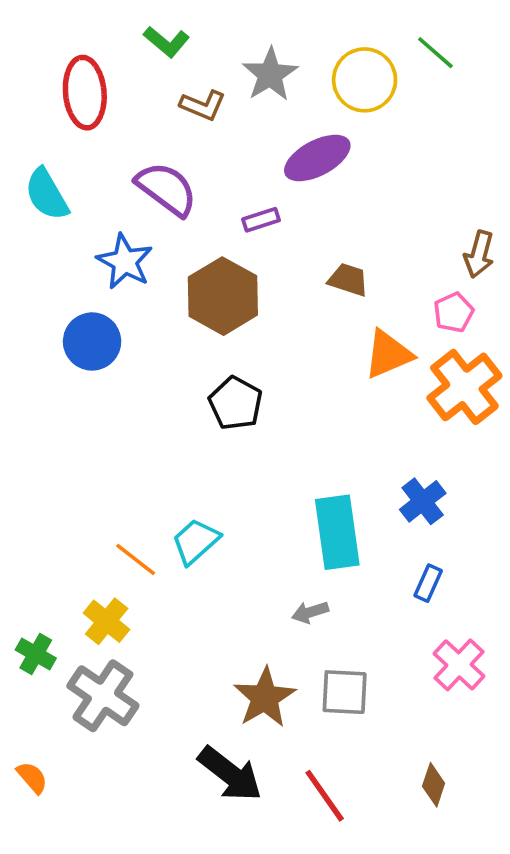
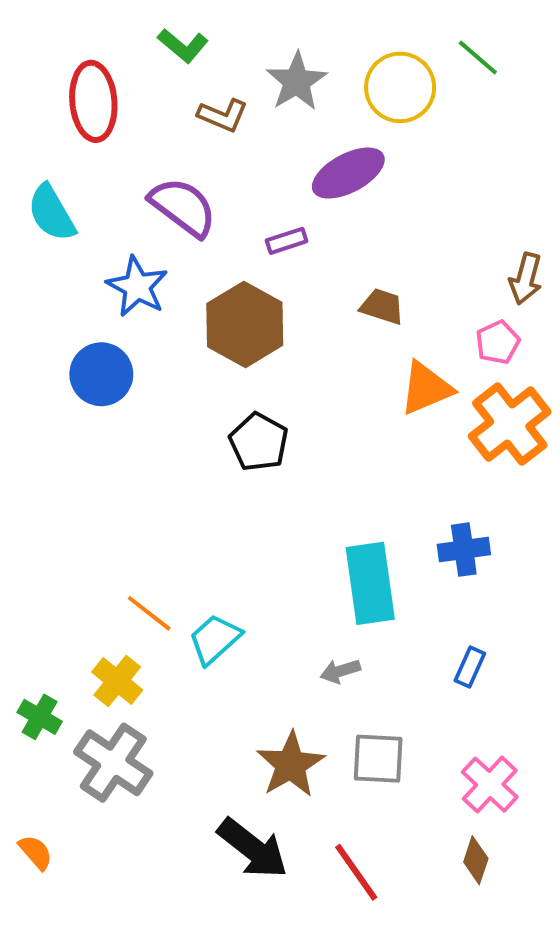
blue cross: (423, 501) -> (464, 550), turned 30
cyan trapezoid: (196, 541) -> (215, 639), moved
blue rectangle: (428, 583) -> (470, 667), moved
pink cross: (459, 665) -> (490, 785), moved

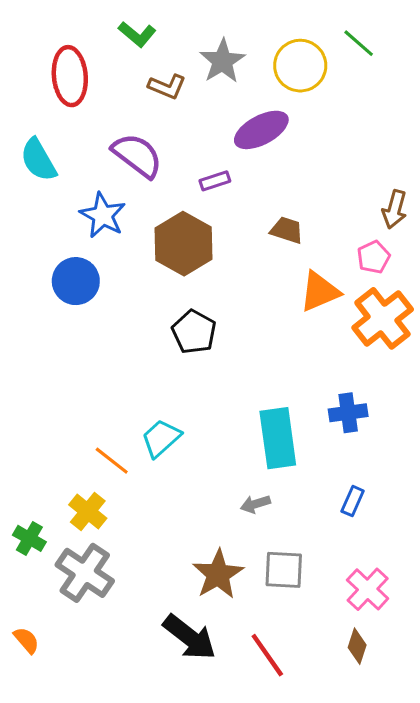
cyan trapezoid: (215, 639) -> (161, 438), moved

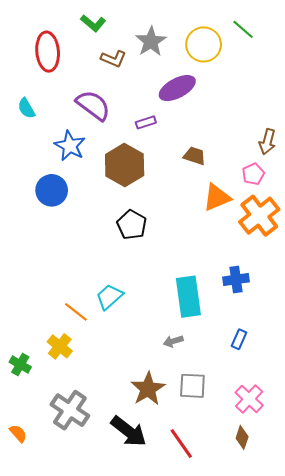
cyan semicircle: (38, 160) -> (26, 108), size x0.7
gray cross: (85, 573) -> (70, 410), moved

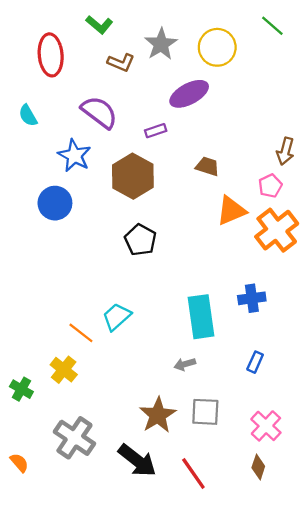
green line: (243, 29) -> (272, 26), moved

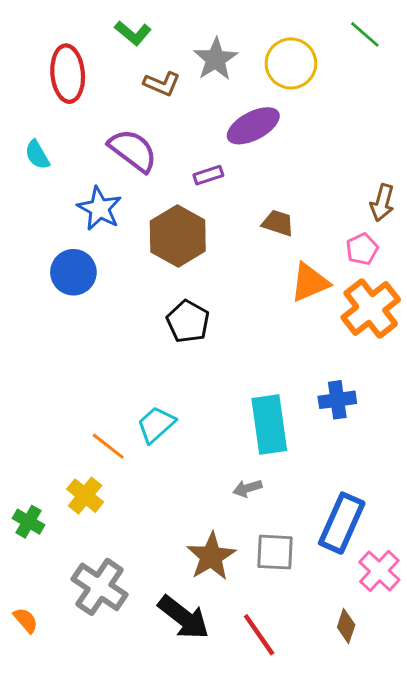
blue rectangle: (255, 362) -> (342, 523), moved, size x2.0
pink cross: (266, 426) -> (379, 571), moved

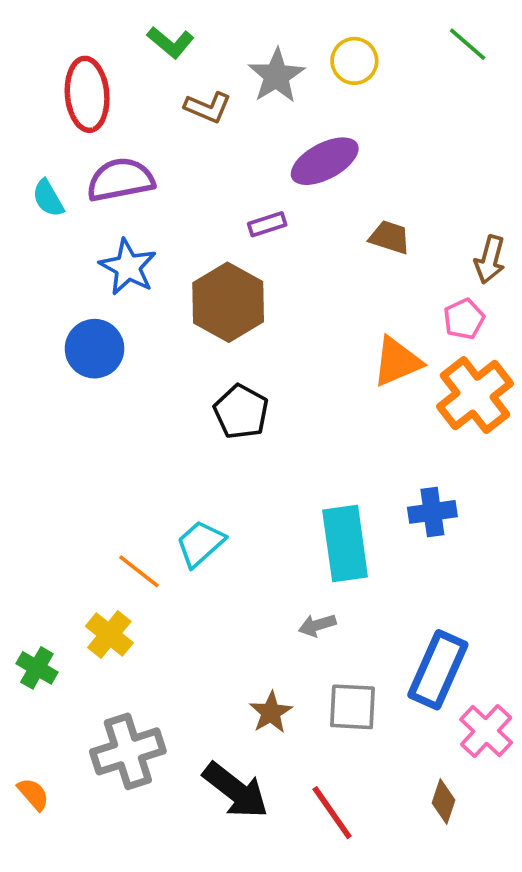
yellow circle: (291, 63) -> (354, 61), moved, size x0.7
purple semicircle: (133, 150) -> (120, 180), moved, turned -48
brown trapezoid: (278, 223) -> (390, 237), moved
brown star: (211, 556) -> (271, 712), size x0.7
gray cross: (100, 587) -> (128, 751), turned 38

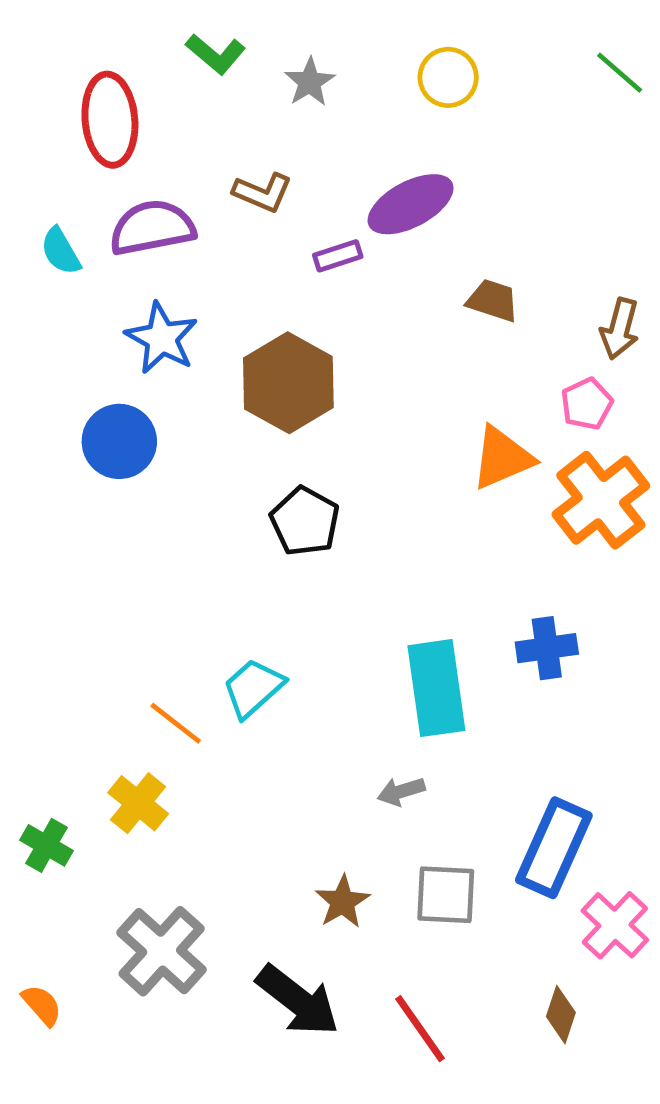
green line: (468, 44) -> (620, 73), moved
gray star: (276, 76) -> (310, 82), moved, size x0.7
brown L-shape: (208, 107) -> (263, 192), moved
purple rectangle: (267, 224) -> (338, 256), moved
gray cross: (128, 751) -> (162, 951), turned -30

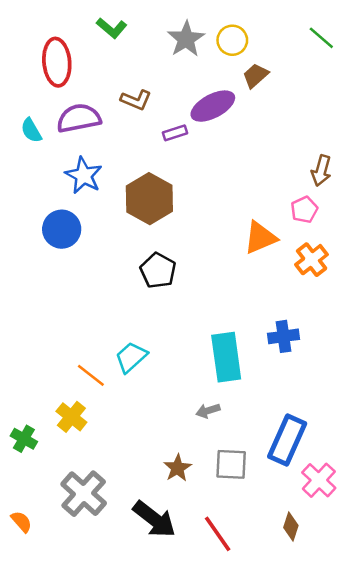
gray star: (310, 82) -> (186, 39), moved, size x1.4
brown trapezoid: (493, 301) -> (255, 76), moved, turned -60
orange cross: (601, 500) -> (312, 260), size x0.7

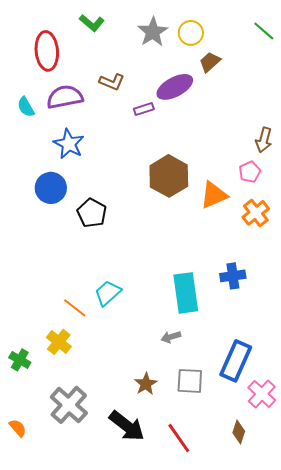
brown hexagon: (149, 199) -> (169, 176), moved
black pentagon: (158, 271) -> (92, 213), moved

